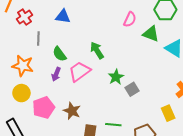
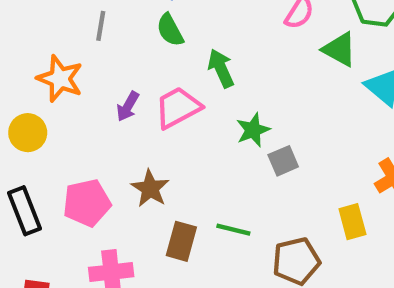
green semicircle: (59, 54) -> (170, 30), moved
yellow circle: (21, 93) -> (28, 133), moved
pink pentagon: (44, 108) -> (87, 203), moved

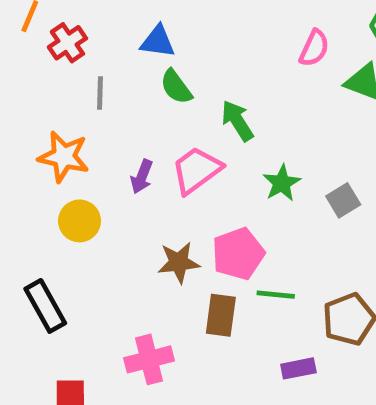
yellow circle: (28, 133) -> (80, 221), moved
gray square: (283, 161) -> (343, 200), moved
brown star: (150, 188) -> (179, 262), turned -30
pink pentagon: (87, 203) -> (238, 254), moved

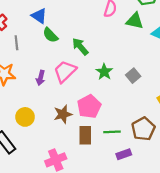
blue triangle: (158, 41) -> (39, 16), turned 35
yellow circle: (80, 221) -> (25, 117), moved
green line: (276, 295) -> (112, 132), moved

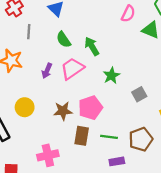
green semicircle: (50, 35) -> (64, 40), moved
gray square: (133, 76) -> (139, 94), moved

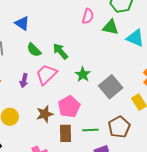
gray square: (139, 94) -> (111, 87), size x1.6

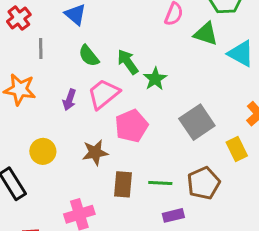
green star: (83, 74) -> (155, 79), moved
pink pentagon: (69, 107) -> (131, 126), moved

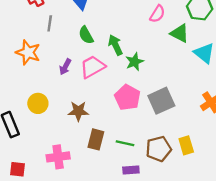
pink pentagon: (131, 126) -> (127, 97), moved, turned -30
yellow rectangle: (237, 149) -> (186, 145), moved

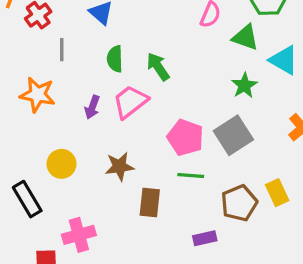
green semicircle: (86, 35) -> (115, 59), turned 36
green star: (135, 62) -> (244, 85), moved
green line: (125, 143) -> (191, 176), moved
pink cross: (58, 157) -> (79, 235), moved

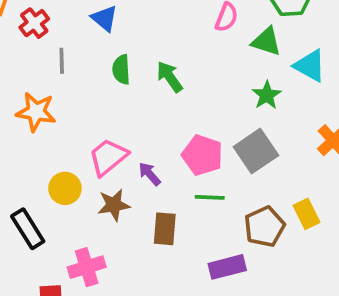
pink trapezoid: (130, 102) -> (108, 157), moved
purple arrow: (92, 107) -> (150, 174), moved, turned 120
brown star: (119, 166) -> (114, 205), moved
purple rectangle: (205, 238) -> (227, 267), size x1.4

